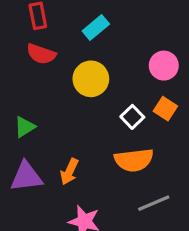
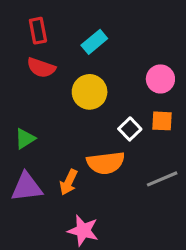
orange square: (165, 109) -> (162, 121), turned -30
orange semicircle: (134, 160) -> (106, 163), moved
gray line: (154, 203) -> (162, 179), moved

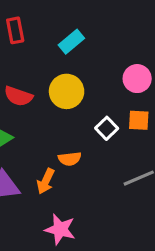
red semicircle: (41, 68) -> (18, 96), moved
orange semicircle: (106, 163) -> (70, 159), moved, size x0.6

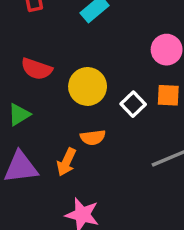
yellow circle: (67, 91) -> (88, 86), moved

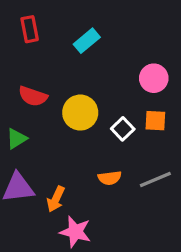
orange semicircle: (93, 137) -> (110, 178), moved
orange arrow: (66, 162) -> (56, 199), moved

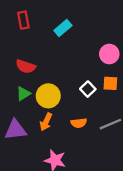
yellow circle: (80, 113) -> (48, 96), moved
green triangle: (17, 139) -> (23, 94), moved
orange arrow: (56, 199) -> (46, 122), moved

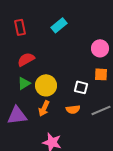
red rectangle: (23, 20) -> (20, 27), moved
red semicircle: (26, 66) -> (26, 59), turned 132
white square: (88, 89) -> (81, 87), moved, turned -32

